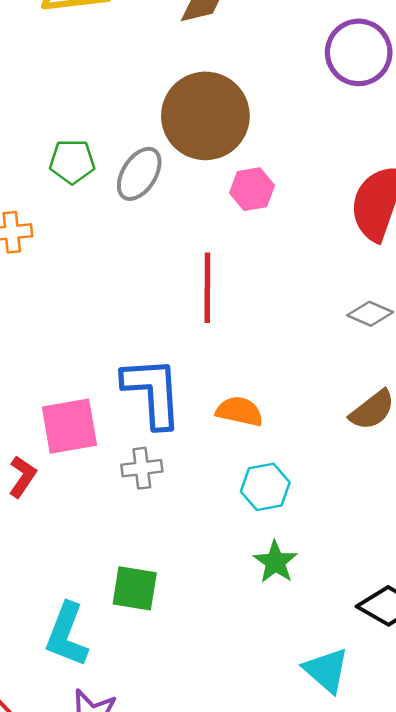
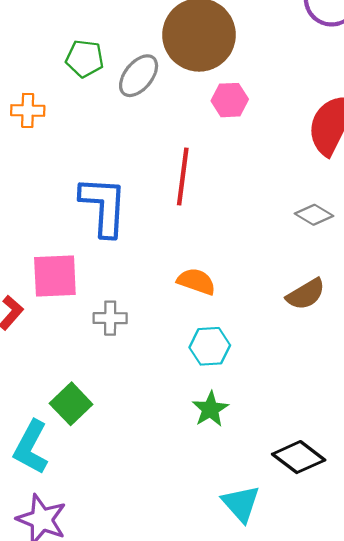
blue L-shape: (152, 392) -> (104, 206), moved
green square: (135, 588) -> (71, 404), moved, turned 30

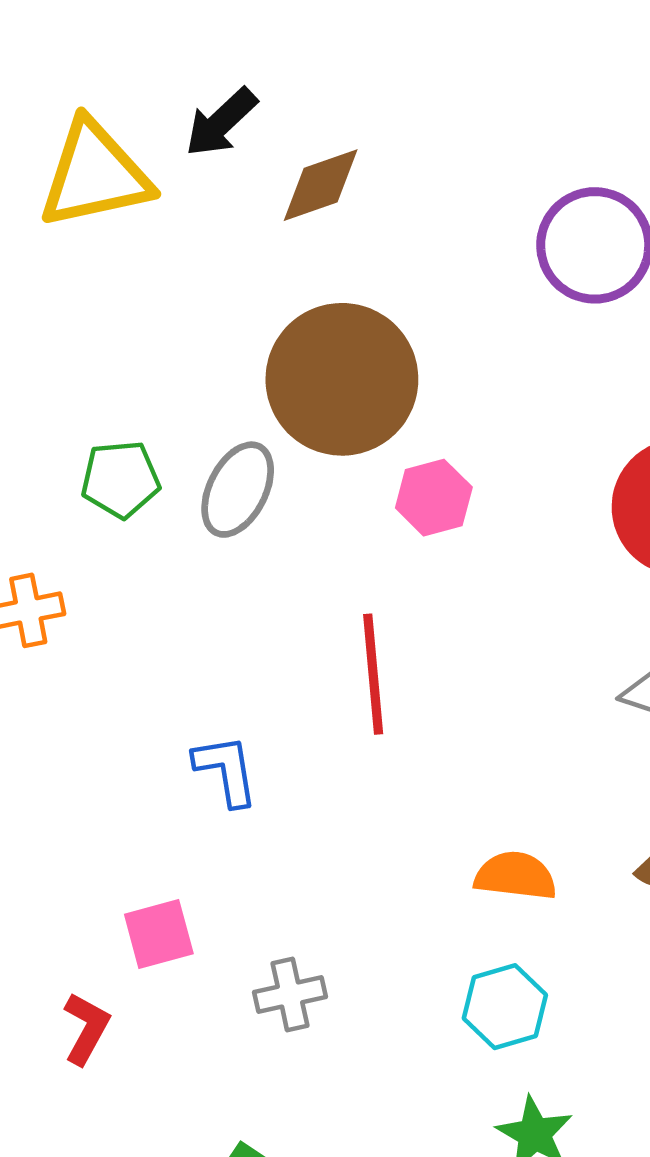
blue L-shape: (104, 206) -> (226, 770), size x0.6
pink square: (55, 276) -> (159, 934), size x0.7
orange semicircle: (196, 281) -> (516, 876), moved

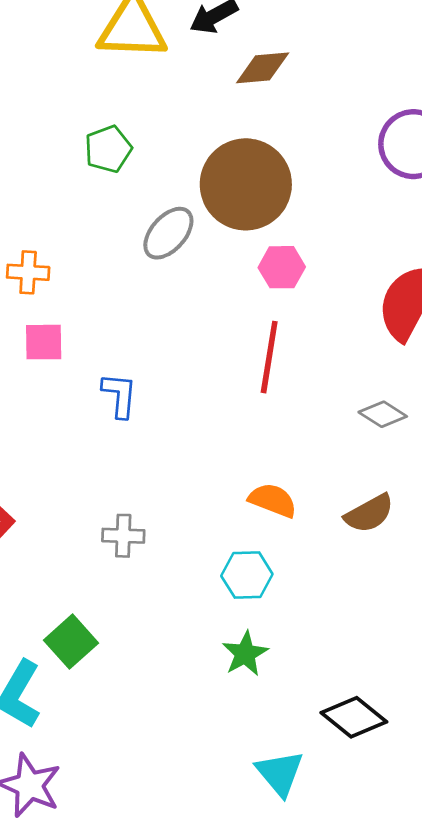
green pentagon: (120, 479) -> (108, 149), moved, turned -30
red line: (373, 674) -> (269, 357), moved
pink square: (159, 934) -> (44, 342), moved

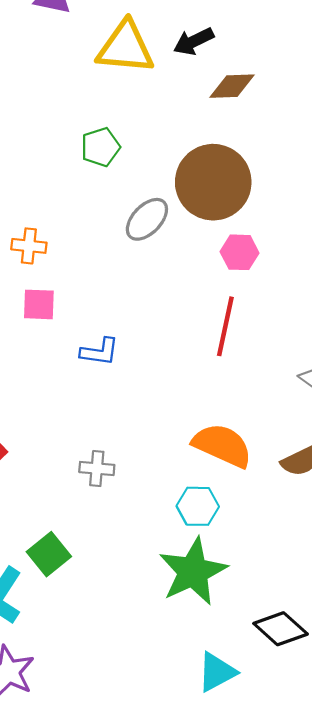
blue L-shape: (119, 395) -> (100, 352), turned 90
orange semicircle: (273, 500) -> (222, 445), size x1.5
green star: (245, 654) -> (193, 572), size x1.8
cyan triangle: (280, 773) -> (217, 672), turned 39

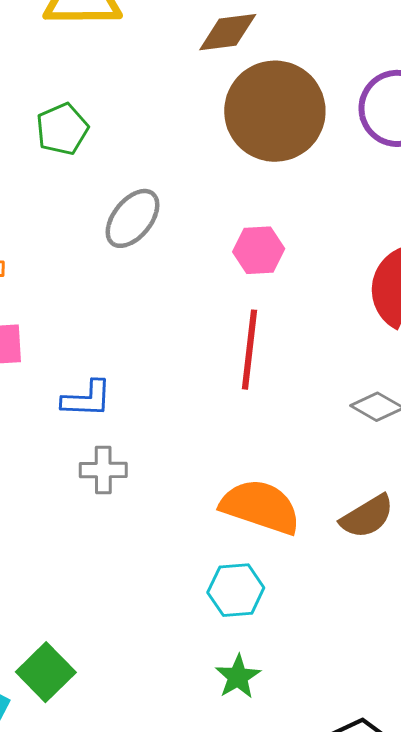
brown circle: (213, 182) -> (275, 111), moved
gray cross: (97, 468) -> (103, 470), moved
green star: (193, 572) -> (238, 677), size x0.5

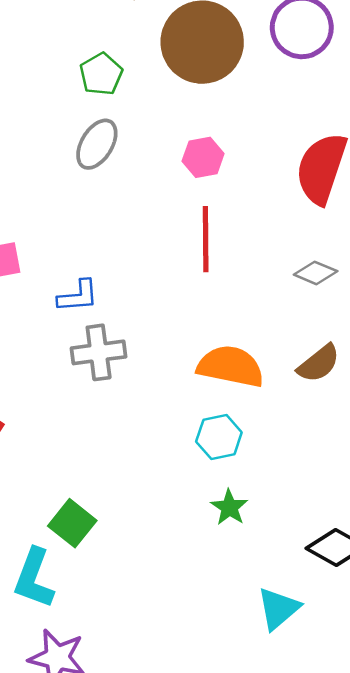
green pentagon: (62, 129) -> (101, 74), moved
gray cross: (103, 470) -> (99, 352), size x1.4

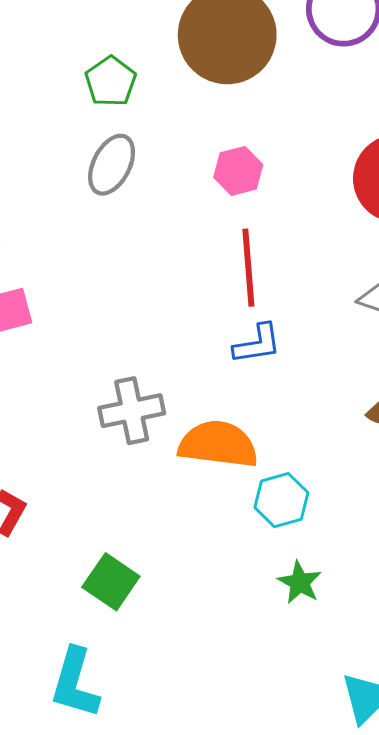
blue L-shape: (78, 296) -> (257, 344), moved
orange semicircle: (231, 366) -> (218, 444), moved
green square: (72, 523) -> (111, 582), moved

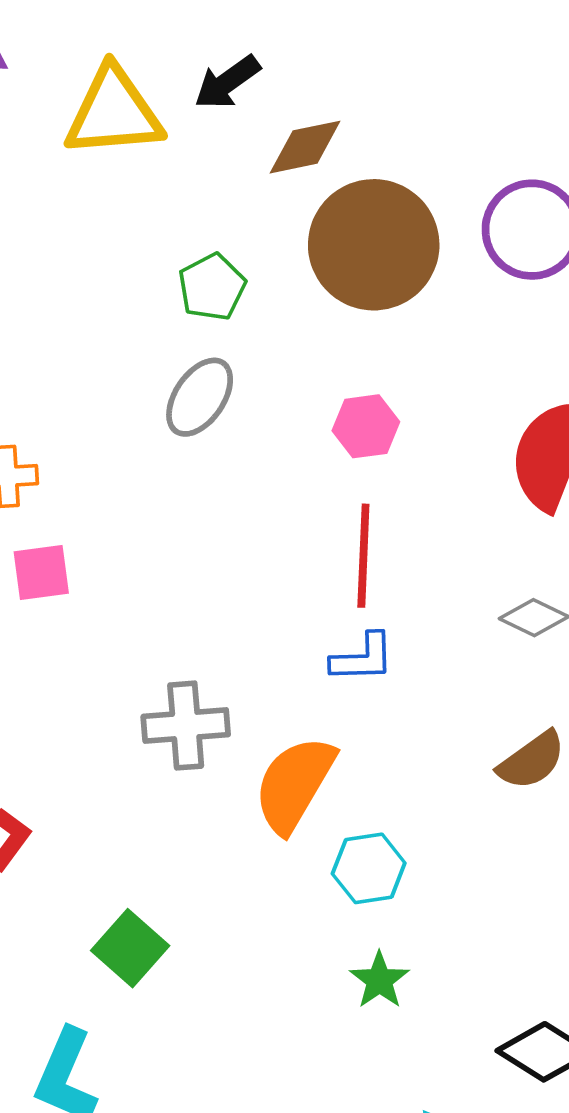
orange semicircle: (218, 444) -> (294, 784), turned -74

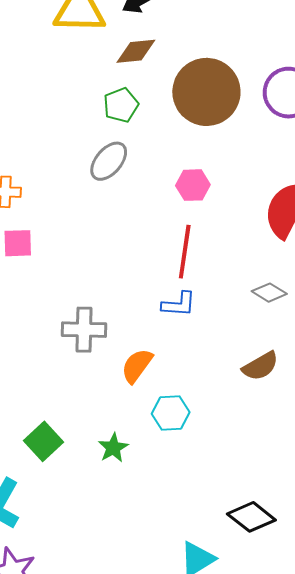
brown diamond: (305, 147) -> (136, 51), moved
orange semicircle: (294, 784) -> (137, 366), size x0.7
green star: (379, 980) -> (113, 448), moved

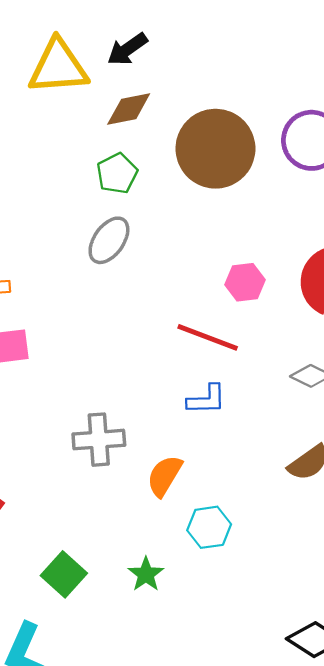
pink hexagon: (193, 185) -> (245, 282), moved
red line: (185, 252) -> (208, 337), turned -72

